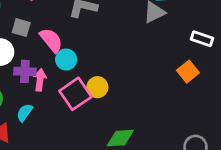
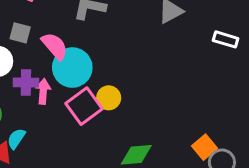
cyan circle: (66, 60) -> (72, 68), size x1.6
orange square: (188, 72) -> (205, 147), moved
cyan semicircle: (25, 113) -> (16, 139), moved

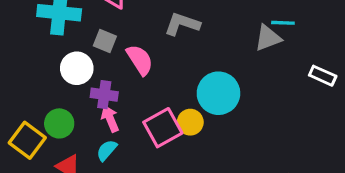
cyan circle: (72, 68) -> (218, 93), moved
pink arrow: (43, 91) -> (110, 119), moved, turned -35
cyan semicircle: (16, 139) -> (107, 150), moved

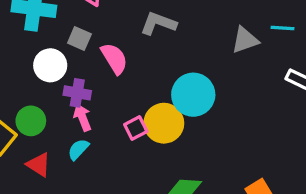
cyan line: (283, 23) -> (282, 28), moved
yellow circle: (190, 122) -> (164, 123), size x1.5
pink square: (163, 128) -> (136, 128), size x0.6

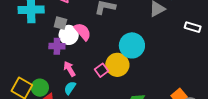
white circle: (50, 65) -> (69, 35), moved
purple cross: (77, 93) -> (57, 46), moved
green circle: (31, 121) -> (40, 88), moved

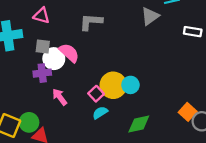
cyan circle: (132, 45) -> (130, 85), moved, size x0.6
cyan semicircle: (70, 88) -> (100, 113), moved, turned 32

